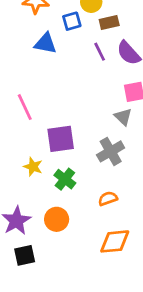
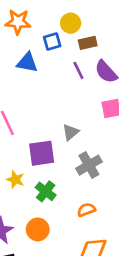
gray triangle: (123, 117) -> (71, 132), moved, turned 36

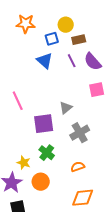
blue triangle: (27, 63) -> (45, 61), moved, turned 30
yellow star: (15, 180) -> (24, 163), moved

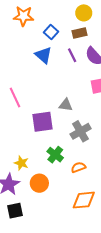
yellow circle: (66, 25) -> (84, 13), moved
blue square: (52, 39) -> (51, 32), turned -32
gray triangle: (66, 108) -> (66, 105), turned 48
green cross: (47, 153) -> (55, 155), moved

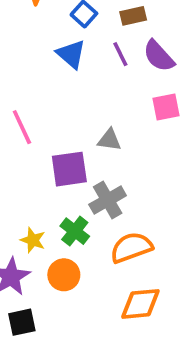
gray cross: (81, 131) -> (108, 200), moved
green cross: (55, 155) -> (75, 231), moved
orange semicircle: (78, 167) -> (131, 247), size x1.6

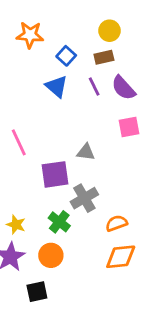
yellow star: (33, 240) -> (16, 225), moved
orange semicircle: (131, 247) -> (116, 223), moved, size x0.7
orange diamond: (140, 304) -> (121, 257), moved
black square: (22, 322) -> (37, 292), moved

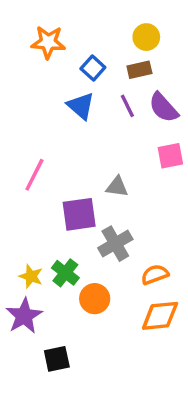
pink line: (19, 142) -> (34, 175), turned 52
green cross: (59, 222) -> (65, 273), moved
orange circle: (51, 255) -> (95, 299), moved

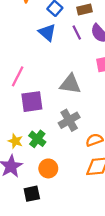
gray triangle: (117, 187) -> (70, 84), size x1.5
purple square: (79, 214) -> (32, 102), moved
orange circle: (95, 299) -> (48, 168), moved

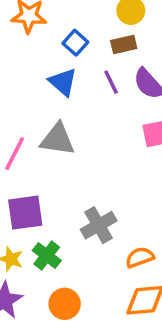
gray triangle: (70, 84) -> (57, 139), moved
purple square: (32, 102) -> (25, 213), moved

